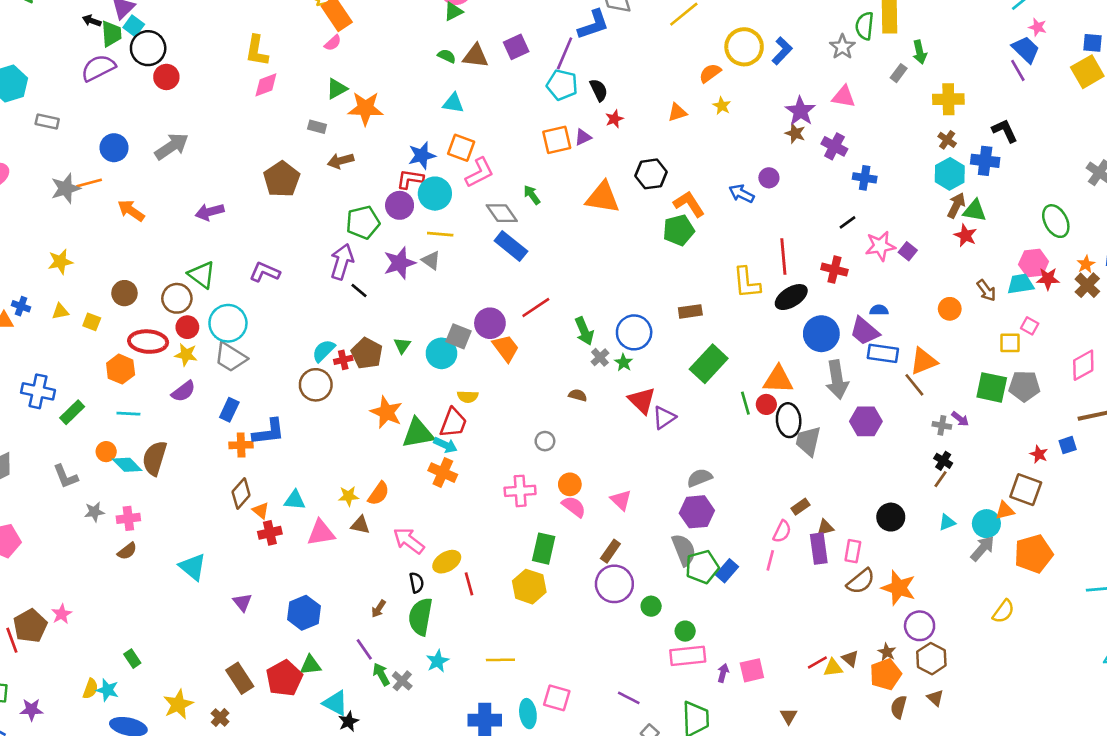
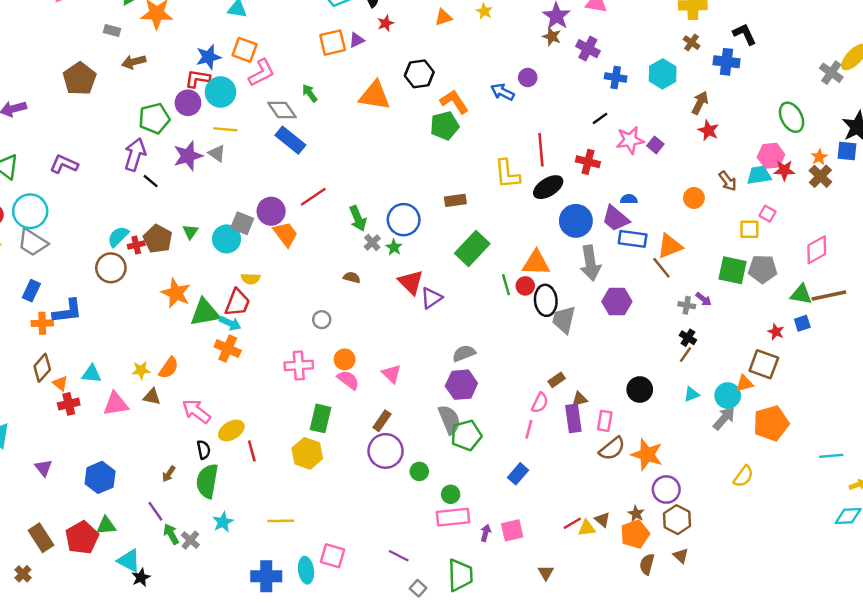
cyan hexagon: (950, 174) -> (663, 74), moved
green triangle: (975, 211) -> (801, 294), moved
blue rectangle: (727, 571) -> (518, 474), moved

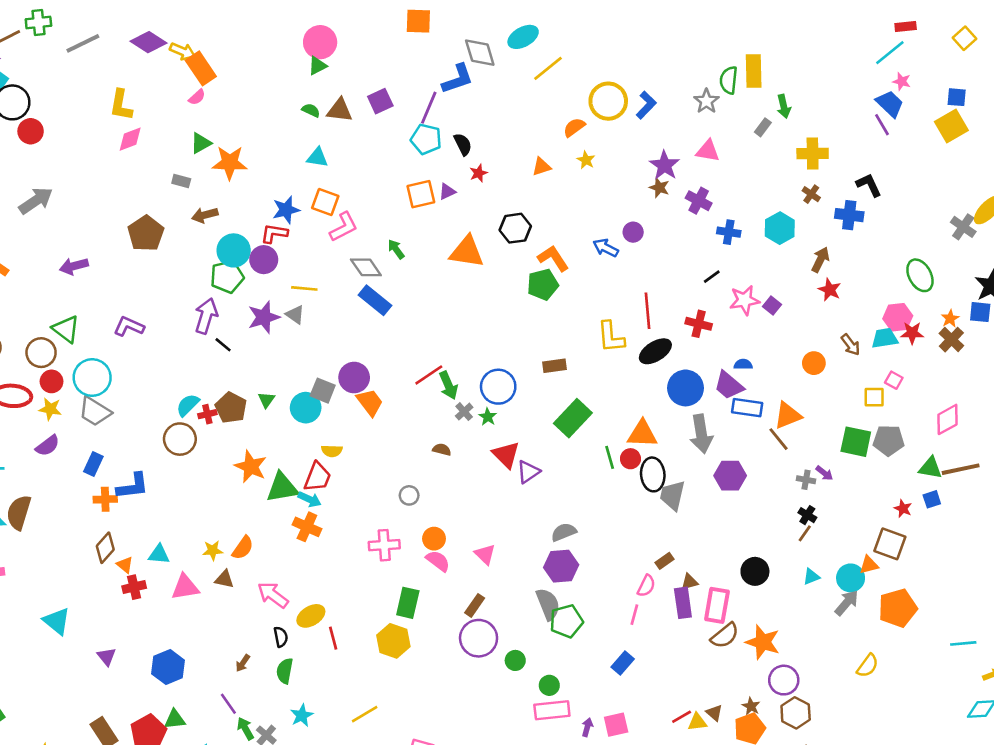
cyan circle: (220, 92) -> (234, 250), moved
red line: (313, 197) -> (429, 375), moved
pink rectangle: (605, 421) -> (717, 605), size x1.5
green semicircle: (207, 481) -> (285, 671), size x0.7
yellow line: (281, 521) -> (365, 714), turned -30

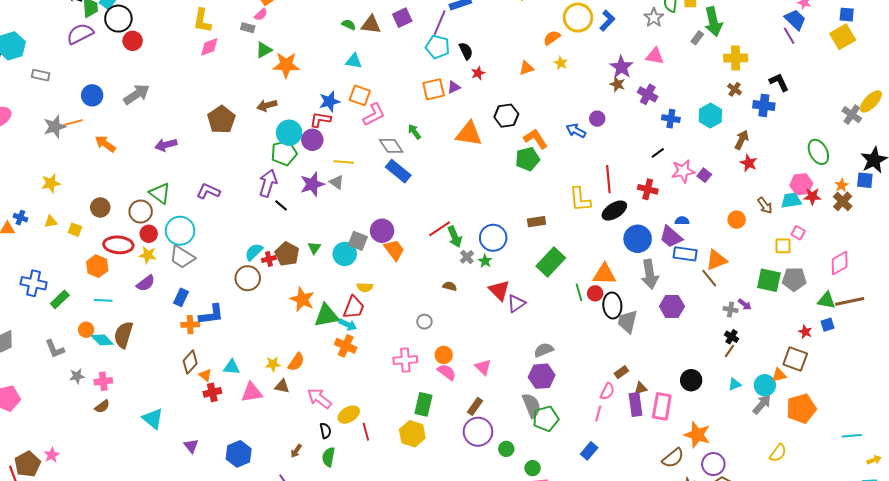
green arrow: (784, 106) -> (713, 22), size x1.6
gray rectangle: (181, 181) -> (248, 28), moved
brown semicircle: (725, 636) -> (673, 458), moved

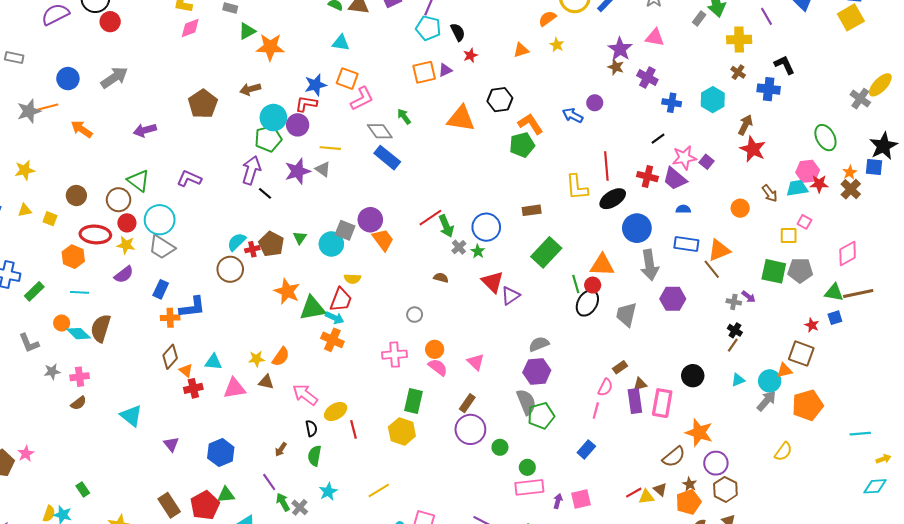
purple line: (789, 36) -> (766, 16), moved
red star: (749, 163) -> (753, 149), size x1.4
purple trapezoid: (671, 237) -> (675, 179), moved
black ellipse: (612, 305) -> (587, 303), moved, turned 35

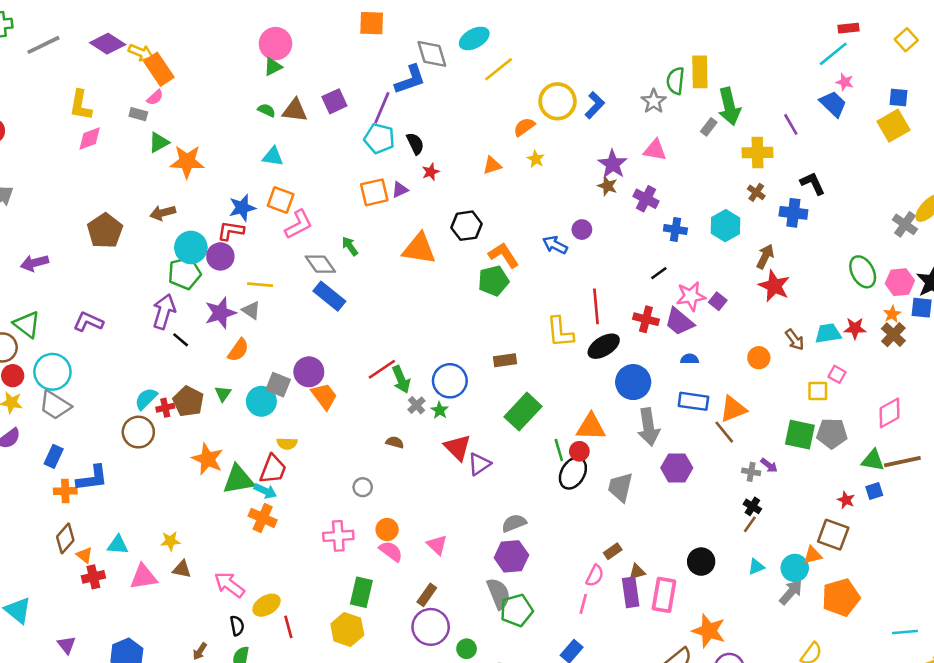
pink hexagon: (808, 171) -> (900, 282), moved
orange semicircle: (281, 357) -> (238, 350), moved

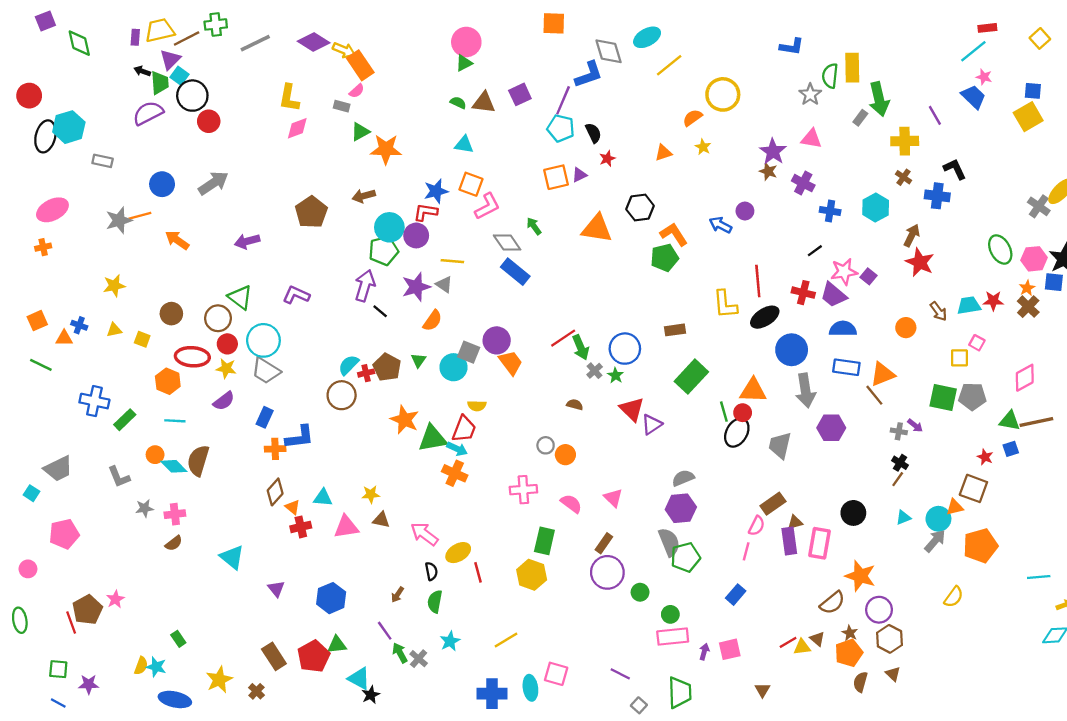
blue L-shape: (595, 105) -> (792, 47), moved, turned 55
blue semicircle: (690, 359) -> (843, 329), size x1.6
orange circle: (387, 529) -> (565, 455), moved
brown rectangle: (613, 551) -> (773, 504), size x1.5

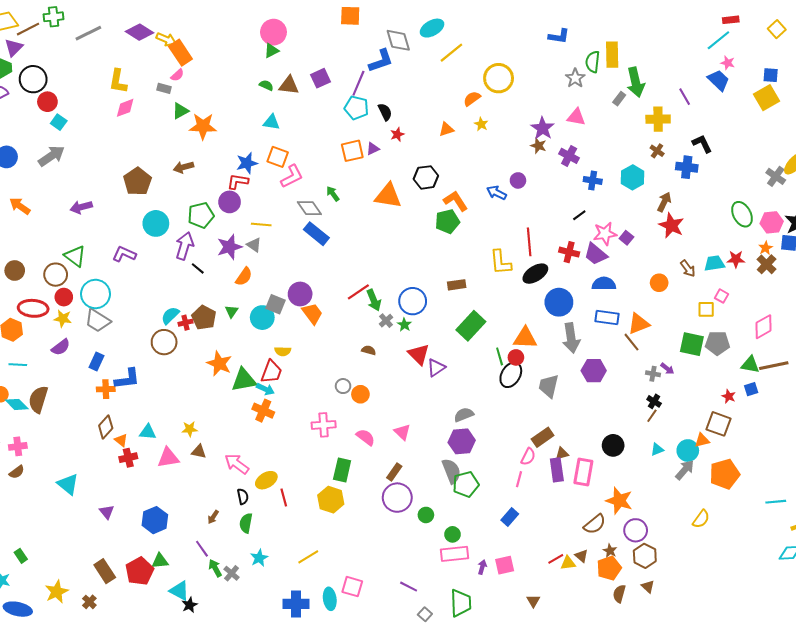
cyan square: (180, 76) -> (59, 122), moved
cyan circle: (389, 227) -> (156, 223), moved

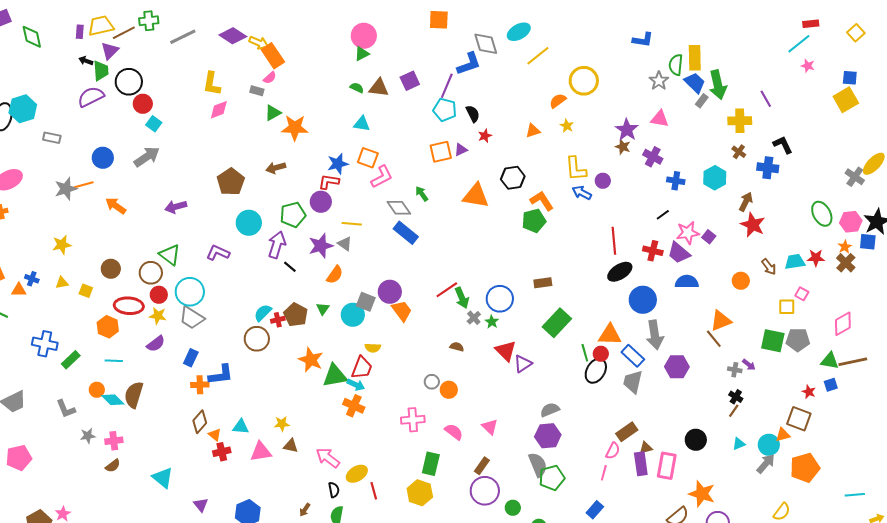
blue trapezoid: (718, 80) -> (695, 83), moved
yellow L-shape: (501, 262) -> (576, 169), moved
blue rectangle: (607, 318) -> (633, 356), moved, turned 35

